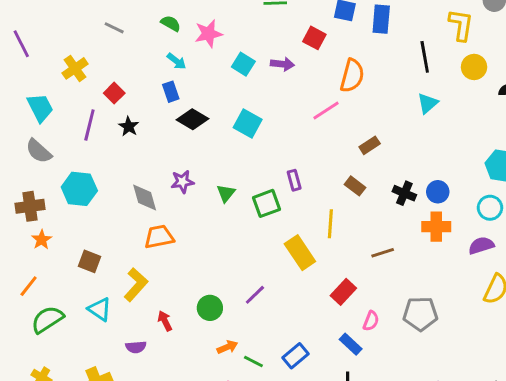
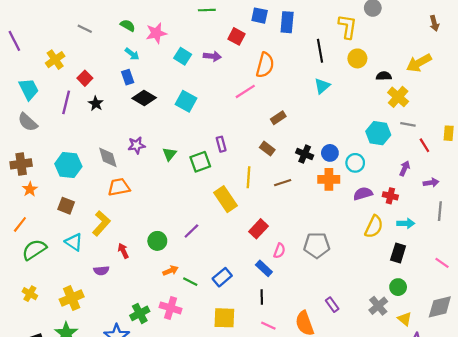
cyan hexagon: (79, 189) -> (68, 165), moved
cyan circle: (490, 208) -> (355, 163), moved
brown line: (383, 253) -> (283, 183), moved

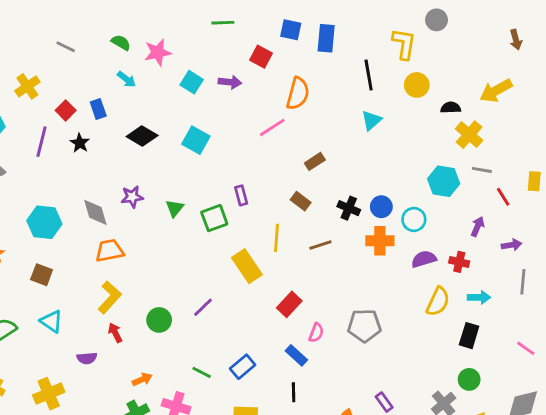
blue rectangle: (128, 77) -> (98, 109), moved
yellow L-shape: (101, 223) -> (110, 297), moved
orange arrow: (171, 271) -> (142, 379), moved

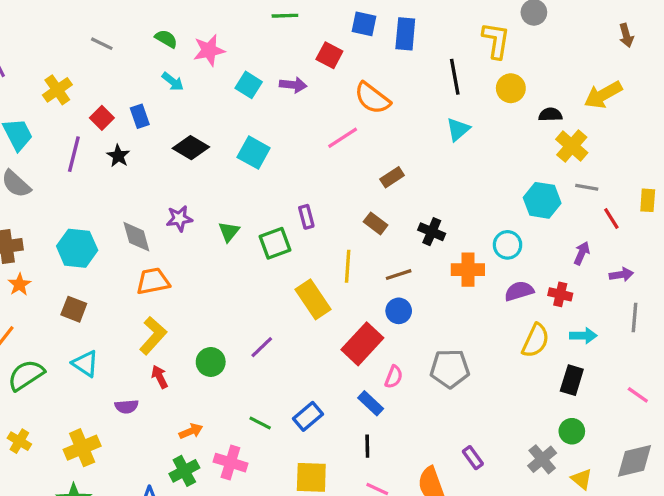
orange semicircle: (298, 93) -> (372, 98), turned 112
blue circle: (381, 207) -> (399, 311), moved
red rectangle: (289, 304) -> (362, 344), size x1.4

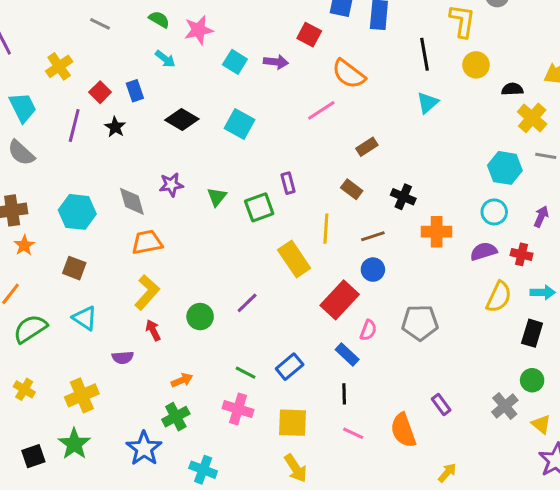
cyan circle: (508, 245) -> (494, 212), moved
pink cross: (230, 463) -> (238, 409), moved

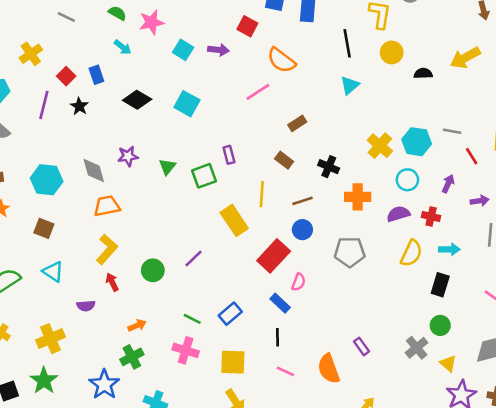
yellow cross: (532, 118) -> (380, 146), moved
gray pentagon: (420, 323) -> (350, 252), moved

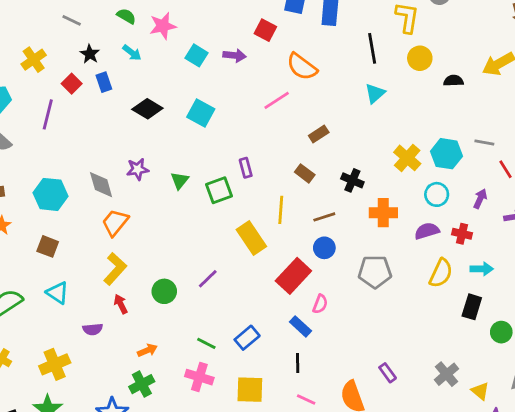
black star: (79, 106) -> (90, 54), moved
orange trapezoid: (107, 206) -> (115, 223), turned -40
green circle: (440, 325) -> (501, 332), moved

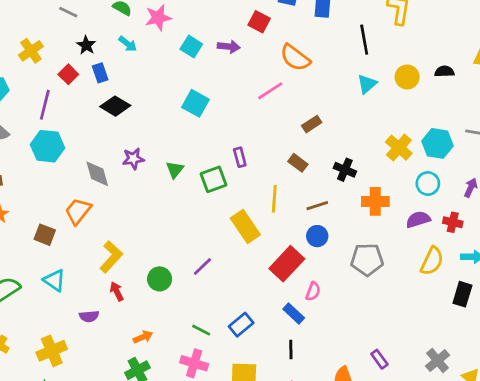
yellow circle: (420, 58) -> (407, 77), moved
black diamond: (147, 109) -> (115, 106), moved
cyan hexagon: (50, 194) -> (48, 146), moved
orange trapezoid: (115, 223) -> (78, 211), moved

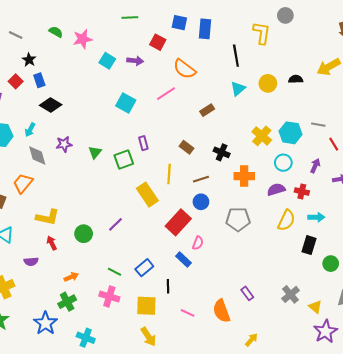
cyan arrow: (128, 44) -> (30, 130), moved, turned 80
cyan square: (196, 103) -> (126, 103), moved
brown rectangle: (312, 124) -> (207, 110), moved
yellow L-shape: (111, 257) -> (48, 217), turned 60
black line: (291, 349) -> (168, 286), moved

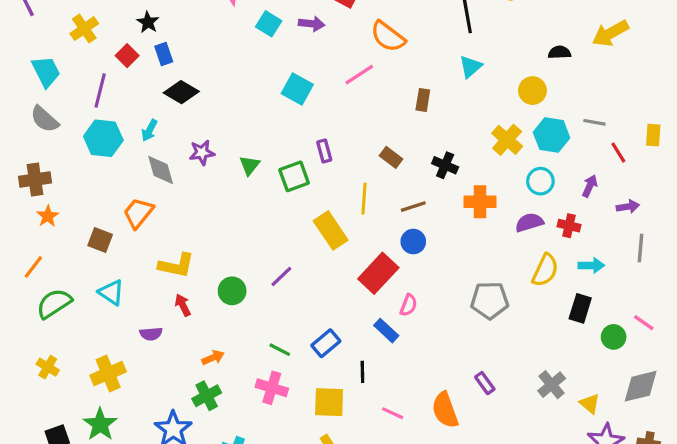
yellow circle: (268, 83) -> (532, 91), moved
brown rectangle: (207, 110) -> (423, 100), turned -48
gray pentagon: (238, 219) -> (490, 300), moved

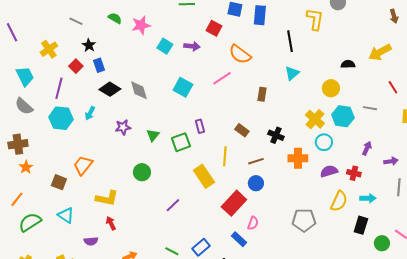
red line: (618, 153) -> (393, 87), moved
gray diamond: (161, 170) -> (139, 90), moved
cyan circle: (540, 181) -> (324, 142), moved
green circle: (232, 291) -> (142, 172), moved

